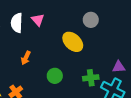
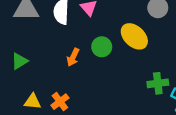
green circle: (55, 76) -> (102, 47), moved

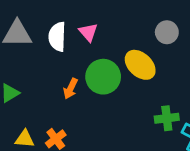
green circle: (102, 47) -> (103, 77), size x1.5

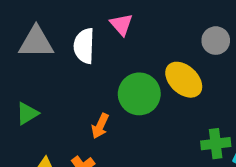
pink triangle: (88, 32) -> (121, 25), moved
orange arrow: (71, 89) -> (100, 126), moved

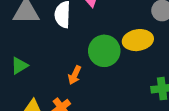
yellow ellipse: (184, 80) -> (138, 40), turned -52

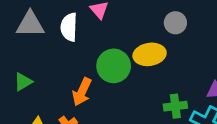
orange arrow: (75, 75) -> (82, 92), size x1.4

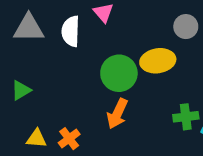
orange arrow: (82, 92) -> (117, 114), moved

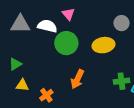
white semicircle: (71, 31) -> (47, 26), turned 102
green circle: (119, 73) -> (66, 43), moved
yellow triangle: (36, 139) -> (22, 85), moved

